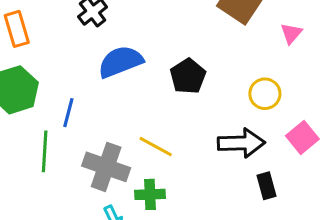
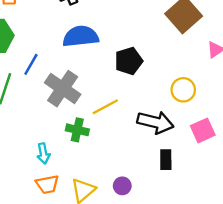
yellow line: (156, 147) -> (105, 107), moved, turned -72
gray cross: (106, 167) -> (63, 89), moved
green cross: (150, 194) -> (77, 130), moved

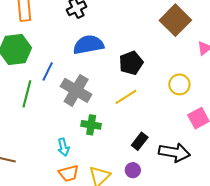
yellow line: (105, 107) -> (126, 97), moved
black arrow: (155, 122) -> (174, 152), moved
black rectangle: (166, 160) -> (140, 141), moved, turned 42

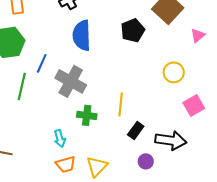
blue semicircle: (88, 45) -> (82, 35), turned -80
black pentagon: (131, 63) -> (133, 30), moved
yellow line: (126, 97) -> (121, 104), moved, turned -50
purple circle: (133, 170) -> (146, 161), moved

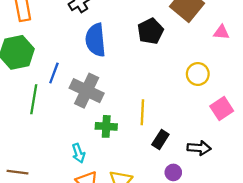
pink triangle: (198, 35) -> (221, 32), turned 49
black arrow: (171, 140) -> (199, 148), size x0.7

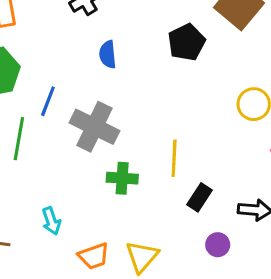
blue semicircle: (96, 40) -> (108, 54), size x0.6
cyan arrow: (78, 153) -> (51, 221), moved

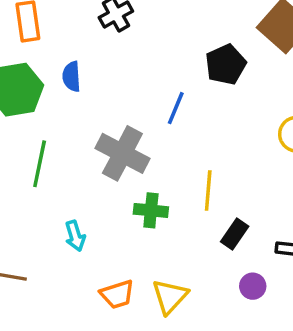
blue semicircle: (108, 54) -> (72, 76), moved
blue line: (48, 101) -> (176, 108), moved
cyan arrow: (51, 221) -> (75, 236), moved

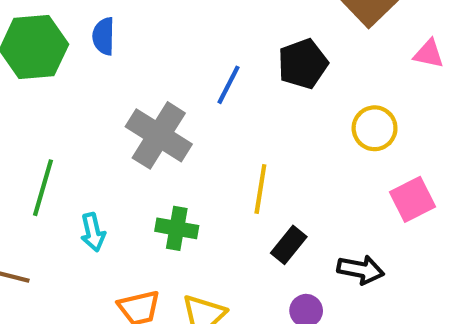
black pentagon: (226, 65) -> (303, 64), moved
green line: (40, 164) -> (43, 188), moved
green cross: (151, 210) -> (177, 228), moved

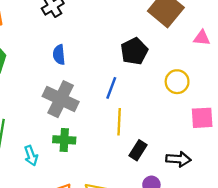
blue semicircle: (104, 36) -> (59, 55), moved
blue line: (228, 85) -> (111, 88), moved
pink square: (413, 199) -> (202, 118), turned 30
green cross: (177, 228) -> (64, 140), moved

